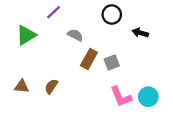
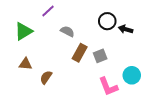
black circle: (112, 15) -> (107, 21), moved
brown triangle: (22, 86) -> (26, 64), moved
cyan circle: (148, 97) -> (132, 75), moved

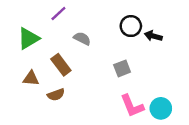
brown rectangle: (80, 53) -> (61, 65), moved, turned -66
cyan circle: (132, 75) -> (161, 108), moved
brown semicircle: (46, 77) -> (56, 95), turned -144

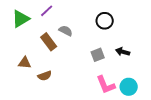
black arrow: (153, 36) -> (123, 52), moved
green triangle: (29, 38) -> (21, 19), moved
brown rectangle: (61, 65) -> (49, 42), moved

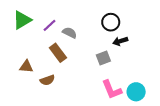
purple line: (47, 11) -> (50, 25), moved
brown rectangle: (49, 42) -> (58, 53), moved
black arrow: (123, 52) -> (120, 41), moved, turned -32

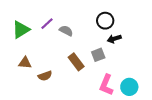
green triangle: (22, 20) -> (21, 30), moved
brown rectangle: (58, 53) -> (76, 62), moved
pink L-shape: (112, 90) -> (106, 85), turned 45

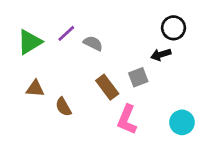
black circle: (105, 21) -> (174, 28), moved
brown semicircle: (45, 76) -> (63, 107), turned 80
pink L-shape: (106, 85) -> (127, 120), moved

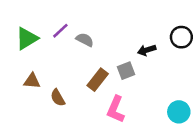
black circle: (174, 28) -> (181, 37), moved
brown rectangle: (107, 87) -> (98, 80), turned 75
cyan circle: (182, 122) -> (179, 112), moved

